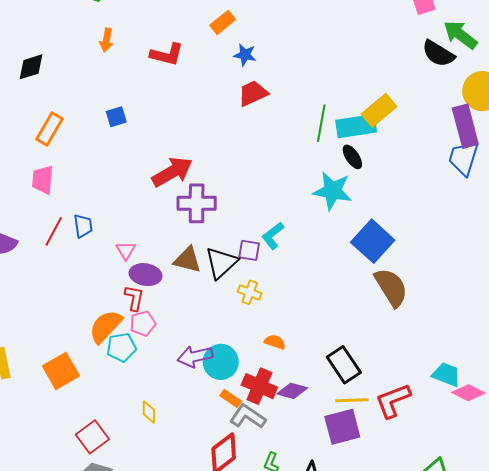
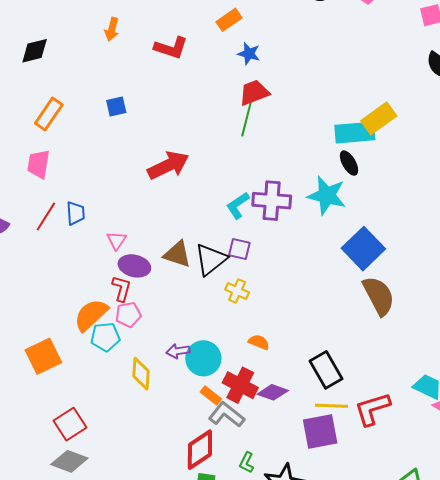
green line: (321, 123) -> (247, 118), moved
purple cross: (197, 203) -> (272, 201), moved
cyan L-shape: (273, 236) -> (238, 205), moved
purple arrow: (195, 356) -> (178, 351), size x0.7
yellow diamond: (149, 412) -> (141, 374), moved, size x1.4

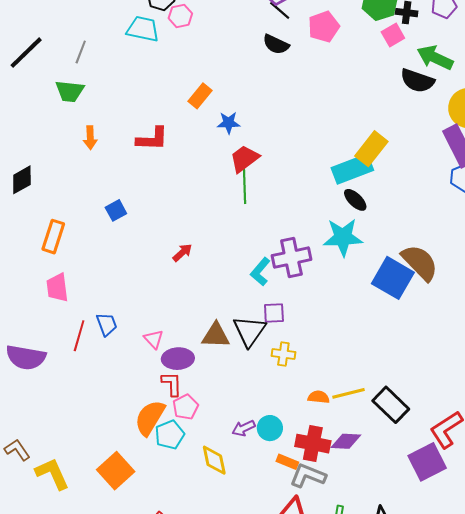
red arrow: (168, 165) -> (182, 253), size x0.5
brown semicircle: (379, 296) -> (420, 263), moved
cyan circle: (203, 358) -> (270, 428), size x0.7
yellow line: (331, 406) -> (348, 393), moved
purple square: (320, 432) -> (427, 462), moved

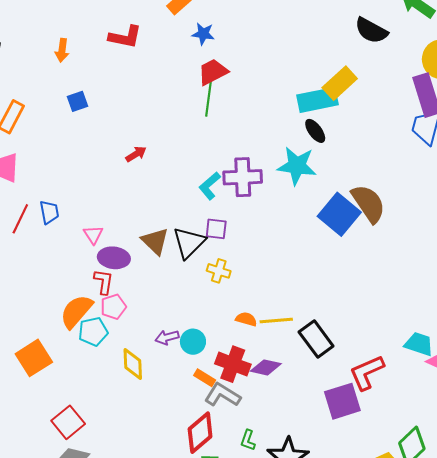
black semicircle: (417, 81) -> (371, 30), moved
orange arrow: (90, 138) -> (62, 50), moved
brown triangle: (216, 335) -> (155, 241), turned 32

